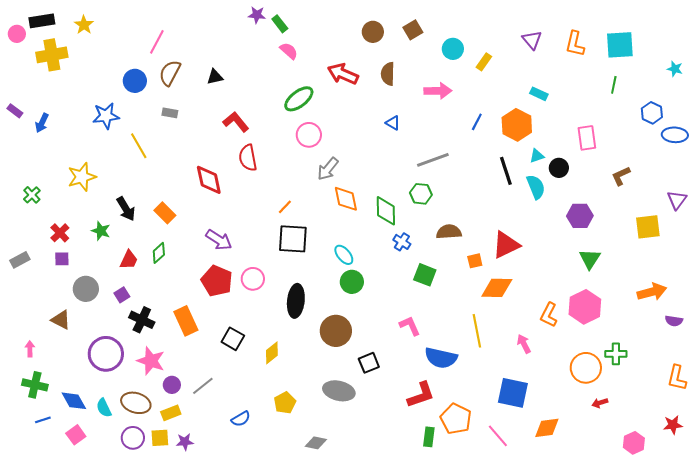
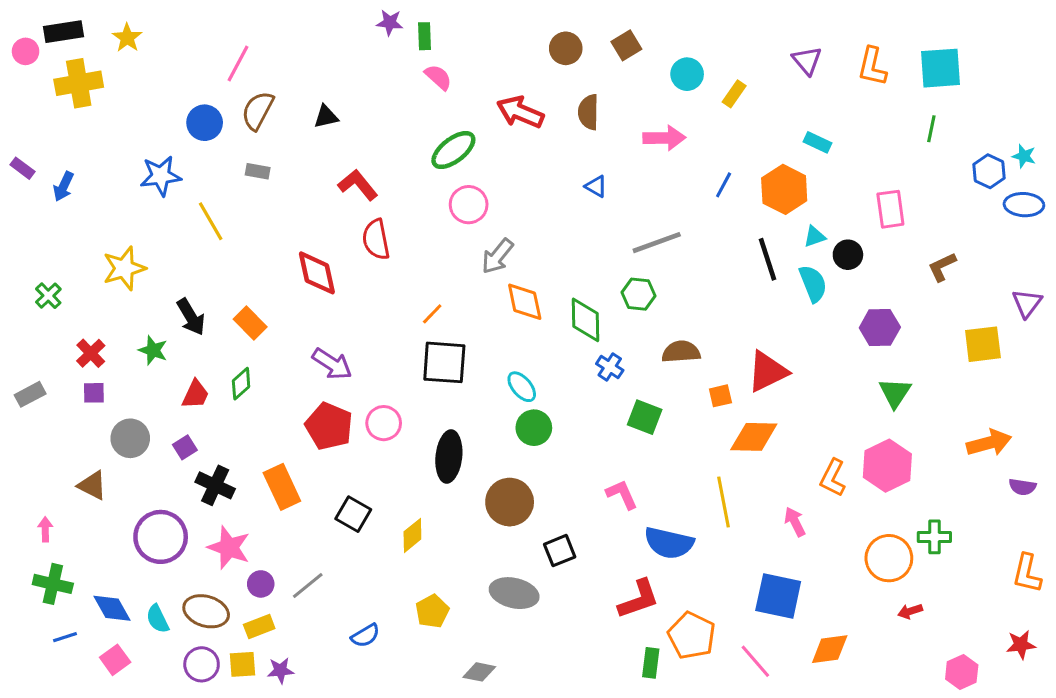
green rectangle: (280, 24) -> (425, 36), turned 36
cyan star: (675, 69) -> (1024, 156), moved

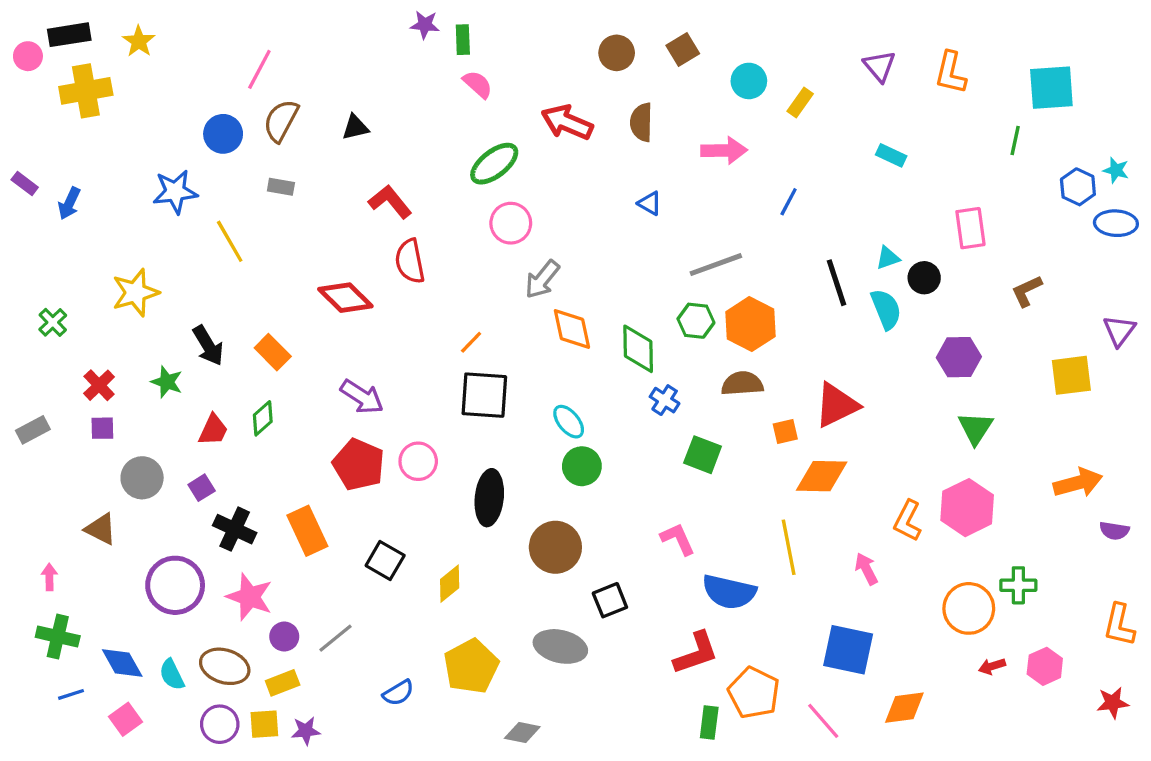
cyan square: (940, 68) -> (1051, 88), moved
orange hexagon: (784, 189) -> (751, 324), moved
red diamond: (317, 273) -> (345, 298), turned -33
yellow pentagon: (432, 611) -> (471, 666), size x1.5
pink hexagon: (962, 672) -> (1045, 666), moved

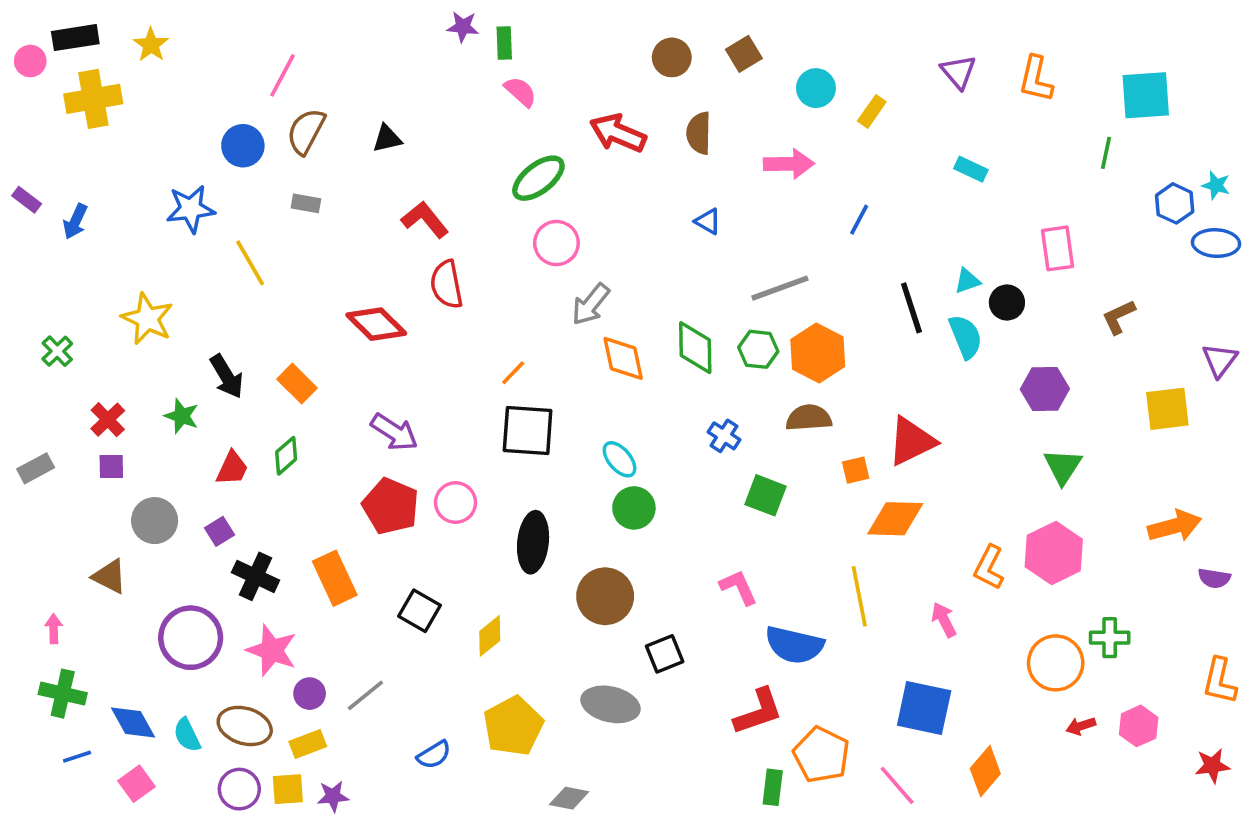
yellow star: (135, 293) -> (147, 319), turned -30
green diamond: (638, 349) -> (695, 348), moved
orange diamond: (904, 708) -> (985, 771), turned -42

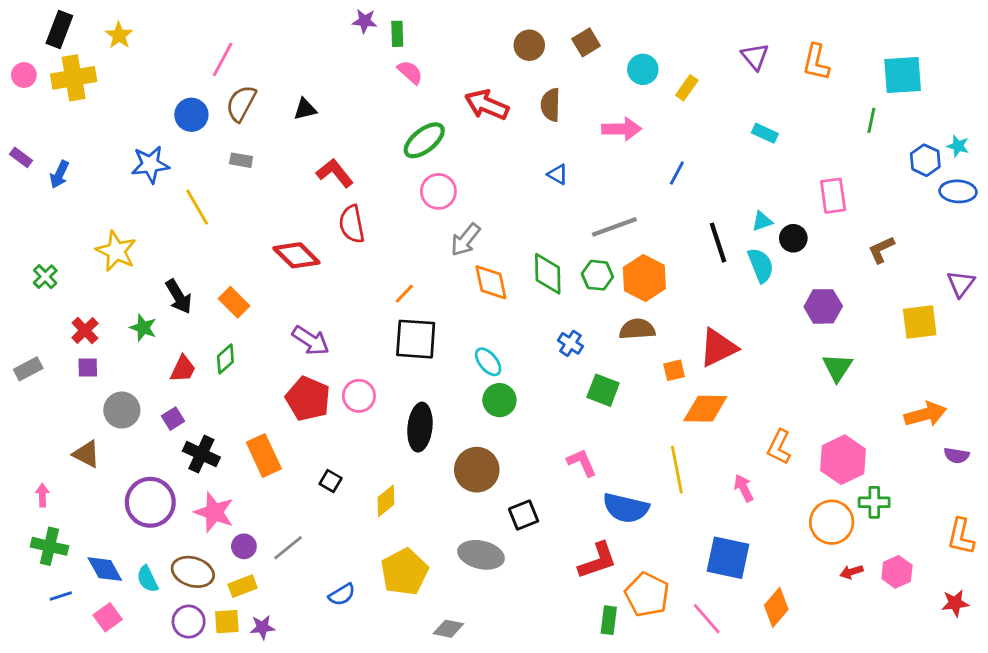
black rectangle: (75, 38) -> (59, 30), turned -60
pink circle: (30, 61) -> (24, 75), moved
pink hexagon: (1054, 553) -> (843, 460), moved
black square: (419, 611) -> (331, 481), size x0.7

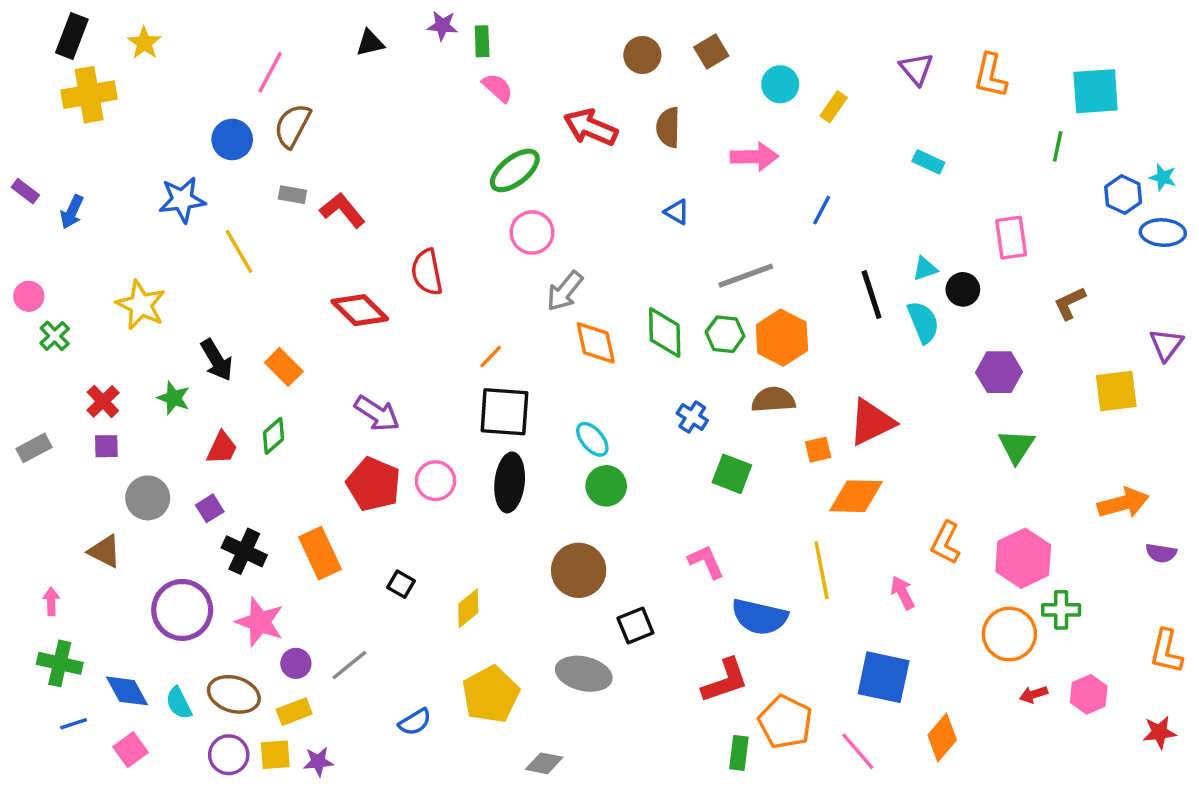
pink circle: (24, 75) -> (29, 296), moved
black triangle: (305, 109) -> (370, 43), moved
red L-shape: (335, 173) -> (342, 210), moved
black ellipse: (420, 427) -> (510, 482), moved

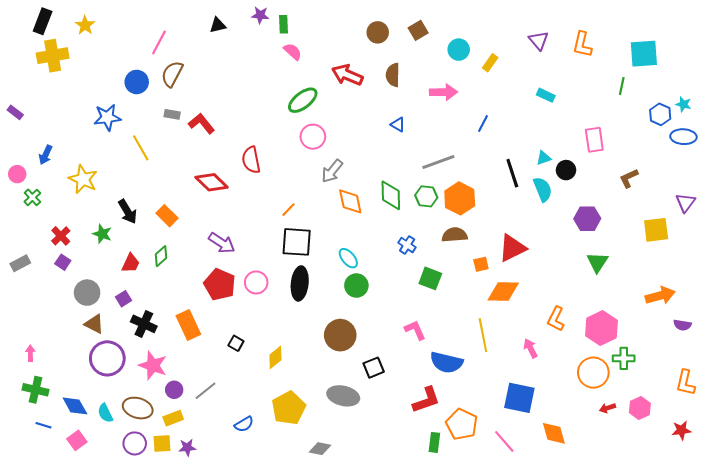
blue arrow: (72, 212) -> (46, 155), moved
purple square: (106, 446) -> (63, 262), turned 35
brown triangle: (105, 551) -> (94, 324), moved
blue line: (74, 724) -> (44, 425), turned 35
orange diamond: (942, 737) -> (554, 433), turned -56

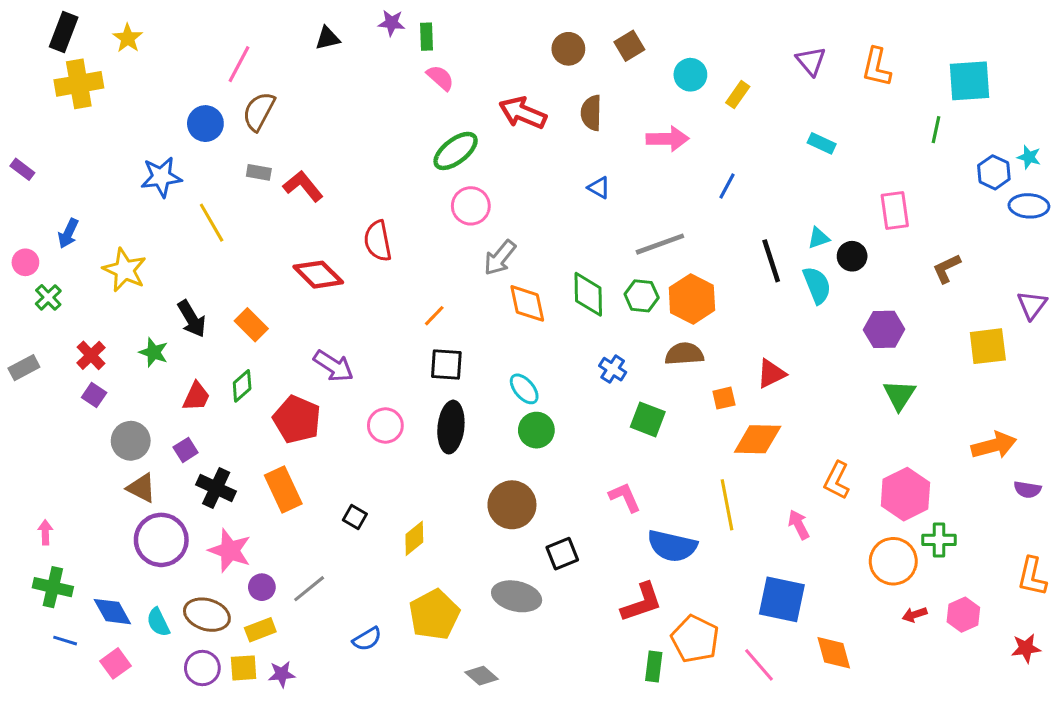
black square: (297, 242) -> (446, 364), size x0.7
red triangle: (512, 248) -> (771, 374), size x0.7
gray rectangle: (20, 263) -> (24, 368), moved
red pentagon: (220, 284) -> (297, 419), moved
gray diamond: (320, 449) -> (481, 676), turned 30

